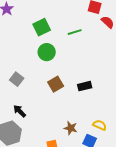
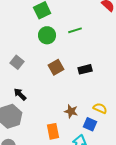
green line: (75, 32) -> (75, 30), moved

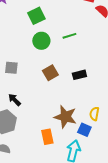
gray square: (17, 62) -> (11, 68), turned -32
yellow semicircle: (100, 108) -> (94, 114), turned -104
brown star: (71, 111) -> (65, 117), size x1.6

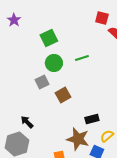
gray square: (11, 68) -> (42, 82), moved, turned -32
black rectangle: (79, 75) -> (92, 119), moved
yellow semicircle: (94, 114) -> (107, 136), turned 40

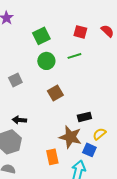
red square: (102, 18) -> (80, 32), moved
gray square: (42, 82) -> (15, 80), moved
black arrow: (27, 122) -> (19, 120), turned -40

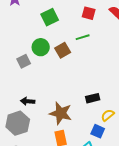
green circle: (46, 61) -> (41, 47), moved
brown square: (55, 93) -> (63, 50), moved
brown star: (70, 137) -> (61, 113), moved

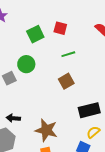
red square: (89, 13) -> (60, 28), moved
brown square: (63, 50) -> (66, 81), moved
black rectangle: (93, 98) -> (89, 110), moved, size x1.5

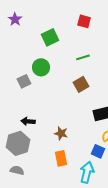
red square: (60, 28) -> (84, 21), moved
brown star: (46, 130) -> (61, 133), size x0.6

